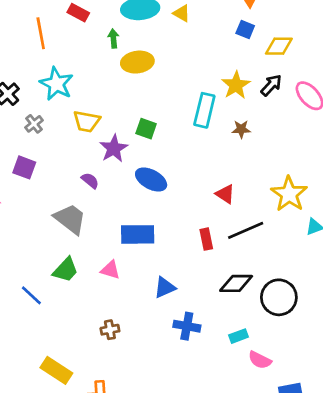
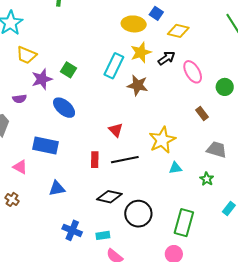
yellow ellipse: (137, 62) -> (134, 24), moved
brown star: (241, 129) -> (138, 85), size x1.5
purple semicircle: (90, 181) -> (20, 99), turned 120
blue cross: (187, 326) -> (72, 230), moved
brown cross: (110, 330) -> (12, 199), moved, turned 32

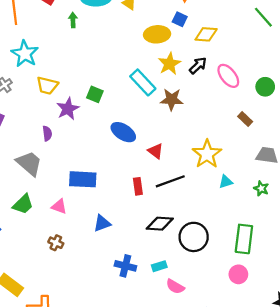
cyan rectangle: (114, 66) -> (143, 82), turned -60
purple semicircle: (20, 99) -> (47, 133), turned -80
blue ellipse: (64, 108) -> (123, 132), moved

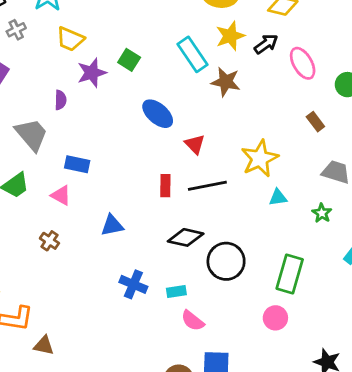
blue rectangle: (83, 179) -> (77, 164), moved, size x0.7

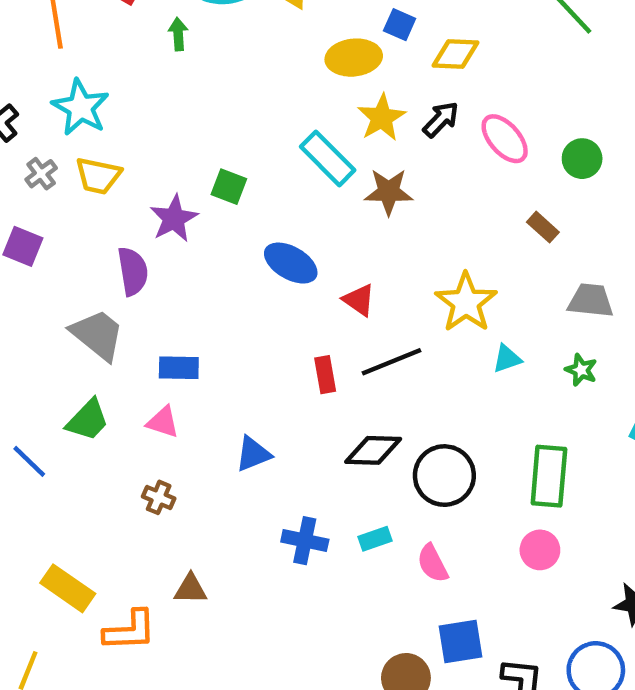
yellow trapezoid: (70, 39) -> (98, 176), moved
purple semicircle: (60, 100) -> (133, 271), size x1.5
pink semicircle: (193, 321) -> (433, 563), moved, turned 35
brown triangle: (44, 346) -> (190, 589), moved

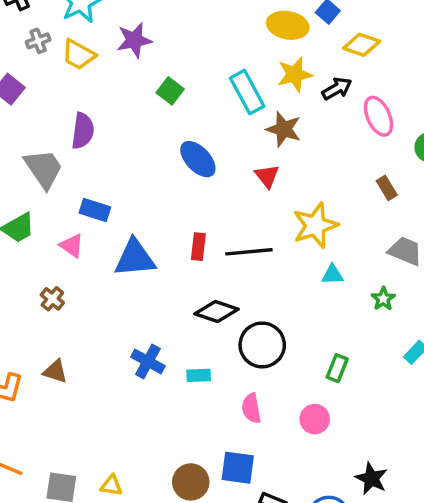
purple star: (174, 219) -> (134, 40), moved
red triangle: (359, 300) -> (267, 176), moved
blue triangle: (253, 454) -> (135, 258), moved, size x1.5
green rectangle: (549, 476) -> (337, 368), size x0.6
pink semicircle: (433, 563) -> (251, 408), moved

